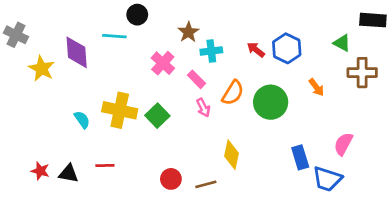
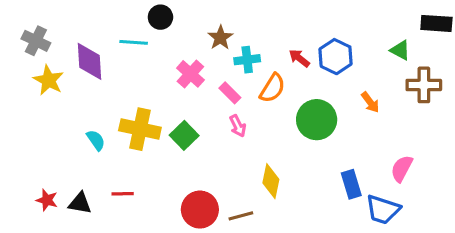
gray cross: (16, 35) -> (36, 41), moved
orange semicircle: (233, 93) -> (272, 88), moved
red circle: (171, 179) -> (200, 210), size x1.5

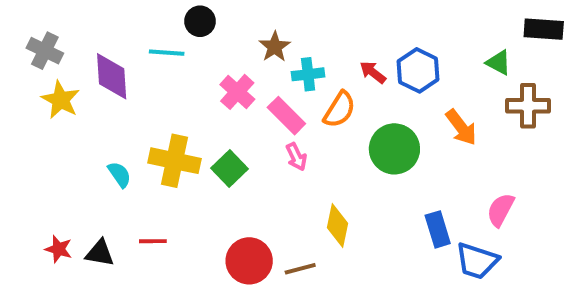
pink rectangle: (230, 93) -> (286, 116), size x1.4
orange arrow: (370, 102) -> (461, 127), size x1.4

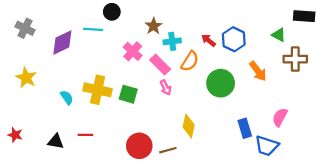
purple diamond: (112, 76) -> (62, 43), turned 68
yellow star: (61, 100) -> (26, 78), moved
green square: (229, 169) -> (128, 94), turned -30
red star: (59, 249) -> (15, 135), moved

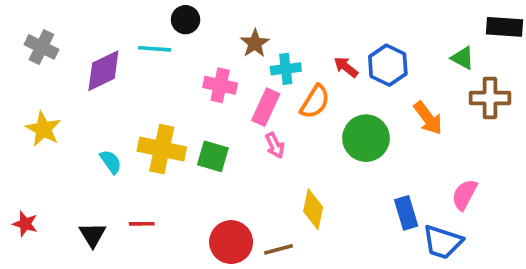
pink cross: (133, 51) -> (220, 85), turned -30
pink rectangle: (160, 65) -> (266, 107), turned 70
black triangle: (56, 141) -> (93, 235), turned 49

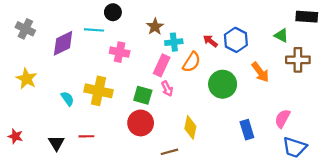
pink cross: (220, 85) -> (120, 52), moved
green square: (213, 156) -> (143, 95), moved
red circle: (231, 242) -> (141, 123), moved
blue trapezoid: (443, 242) -> (295, 147), moved

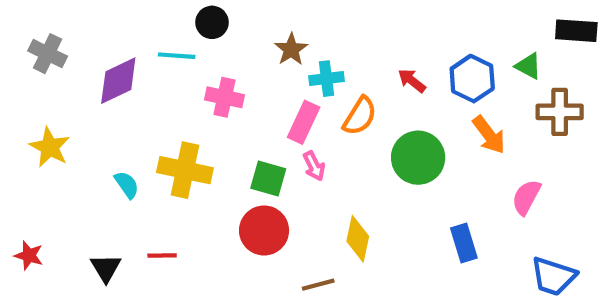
blue hexagon: (236, 40) -> (472, 79), moved
red arrow: (210, 41) -> (412, 81), moved
pink semicircle: (282, 119) -> (526, 197), moved

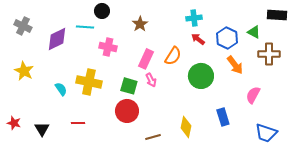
cyan cross: (326, 79) -> (194, 18), moved
yellow diamond: (358, 239) -> (186, 127), moved
black triangle: (106, 268) -> (42, 129), moved

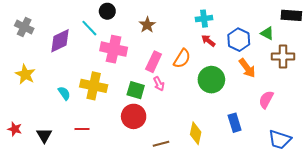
cyan line: (85, 27) -> (89, 28), turned 42
pink cross: (108, 47) -> (114, 49), size x1.4

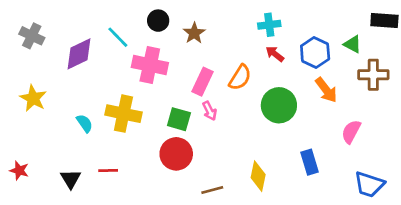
black circle: (107, 11) -> (158, 21), moved
black triangle: (44, 135) -> (71, 179), moved

